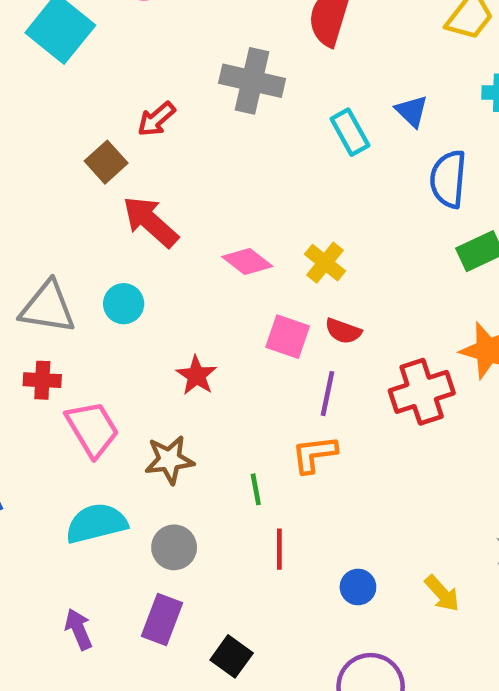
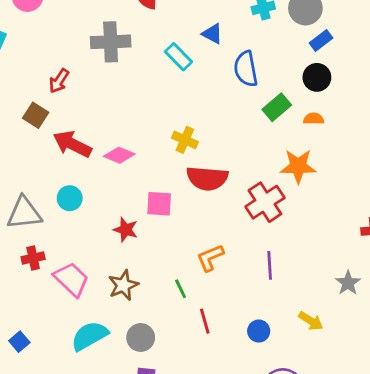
pink diamond: (247, 261) -> (119, 155), moved
red semicircle: (343, 331) -> (207, 178), size x1.8
pink square: (288, 337) -> (159, 204), moved
purple line: (328, 394) -> (270, 265), moved

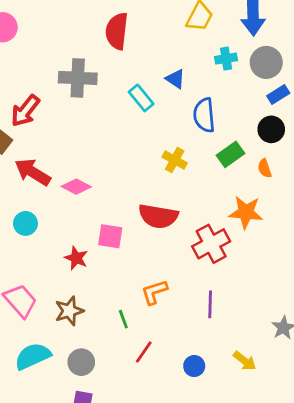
red arrow: (59, 81) -> (25, 111), size x1.4
orange semicircle: (314, 119) -> (265, 168), turned -114
yellow cross: (185, 140) -> (175, 160), moved
red line: (205, 321) -> (144, 352), turned 45

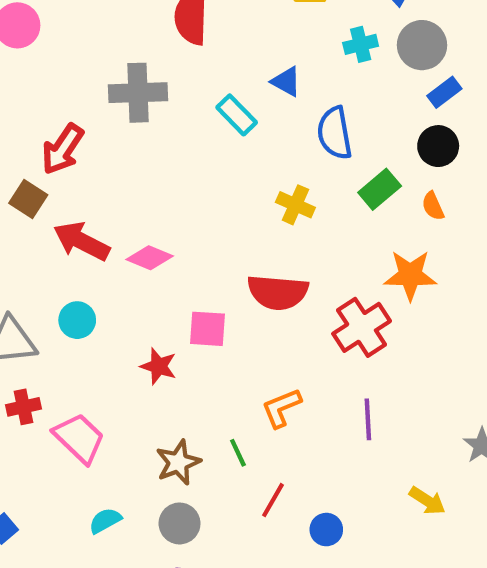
brown star: (69, 311) -> (178, 462), moved
cyan semicircle: (33, 356) -> (105, 521), size x0.6
blue circle: (194, 366) -> (326, 530), moved

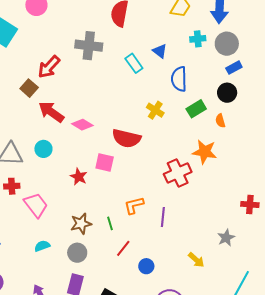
red semicircle: (278, 292) -> (126, 138), moved
purple line: (368, 419) -> (163, 217), moved

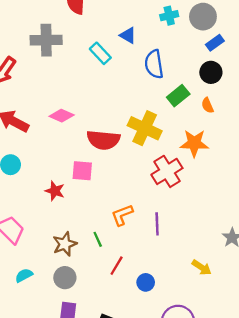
yellow cross: (155, 110) -> (145, 128), moved, size x1.6
pink diamond: (82, 125) -> (62, 116), moved

